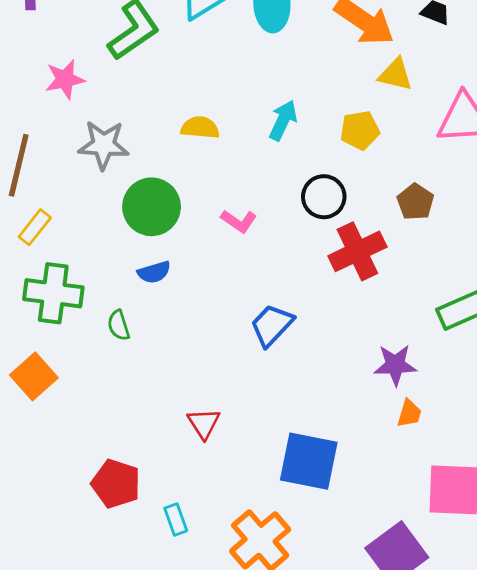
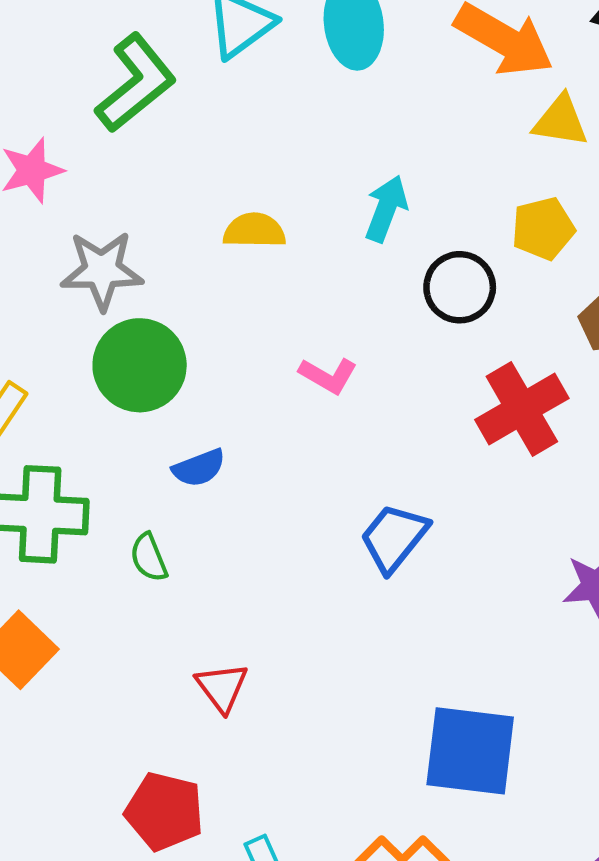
yellow pentagon: (360, 130) -> (543, 229), moved
black circle: (324, 197) -> (460, 287), moved
green circle: (152, 207) -> (140, 365), moved
red triangle: (204, 423) -> (222, 687), moved

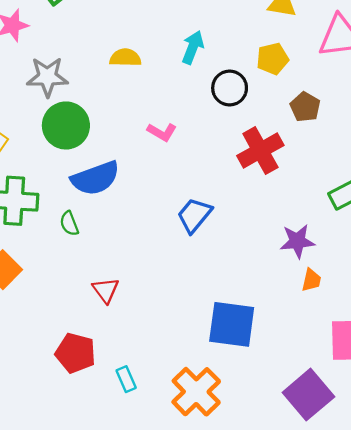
blue semicircle: (199, 468) -> (95, 178), size x1.8

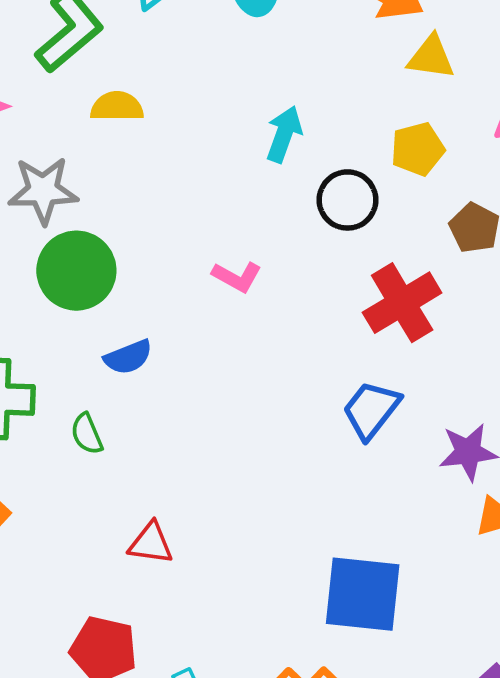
yellow semicircle: (125, 58) -> (117, 106), moved
blue semicircle: (95, 178) -> (128, 357), size x0.6
blue trapezoid: (194, 215) -> (371, 410), moved
red triangle: (106, 290) -> (151, 543), turned -44

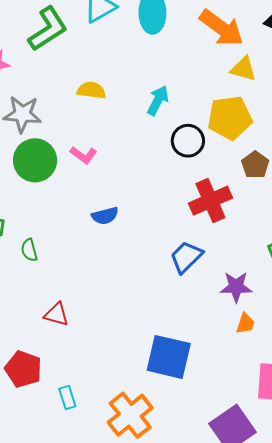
yellow semicircle: (117, 106) -> (91, 90), moved
yellow pentagon: (418, 149) -> (230, 118), size x1.5
pink L-shape: (237, 277) -> (84, 155), moved
blue semicircle: (128, 357) -> (105, 216), moved

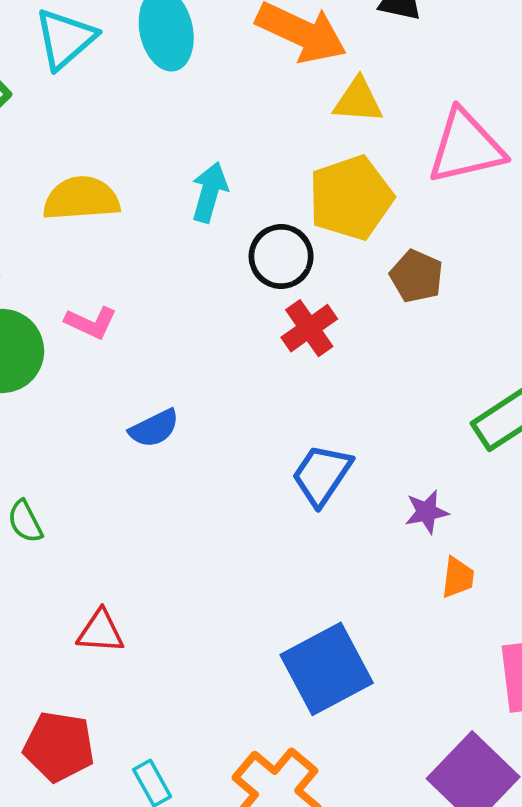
yellow semicircle: (91, 90) -> (81, 199), size x1.4
red cross: (210, 201) -> (309, 328), moved, size x0.7
purple star: (236, 287) -> (427, 512), size x0.7
blue square: (169, 357) -> (327, 669), turned -30

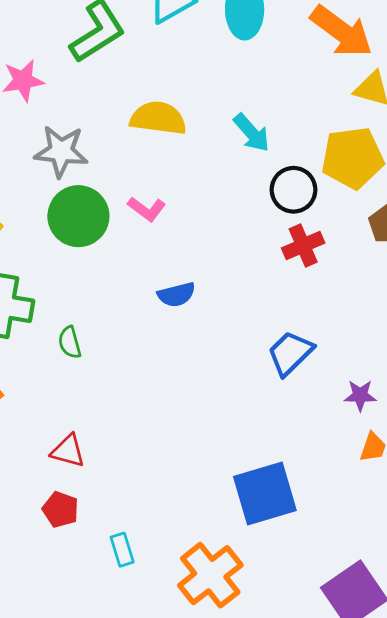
cyan arrow: (210, 192) -> (252, 133), turned 111
red triangle: (100, 632) -> (68, 451), moved
red pentagon: (59, 747) -> (60, 509), size x0.7

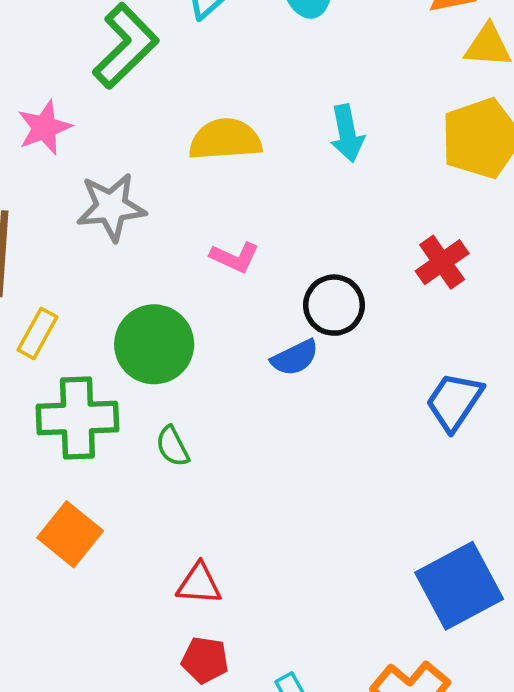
cyan arrow: (252, 133) -> (347, 133), turned 42
black circle: (294, 190) -> (334, 305), moved
green circle: (78, 216) -> (154, 344), moved

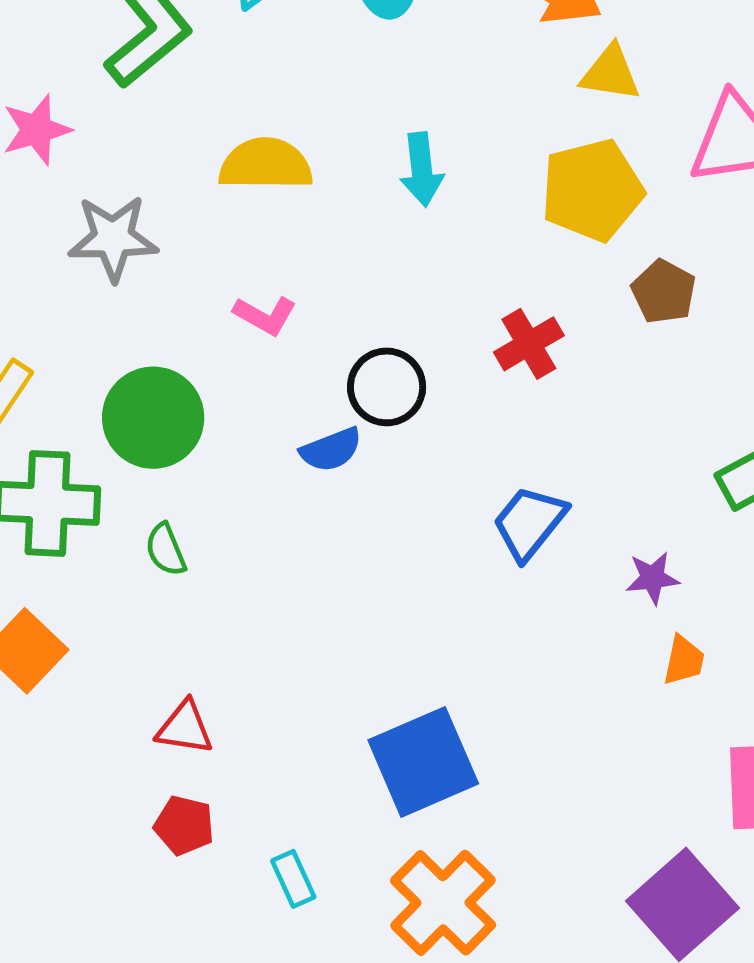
blue square: (459, 586) -> (423, 762), moved

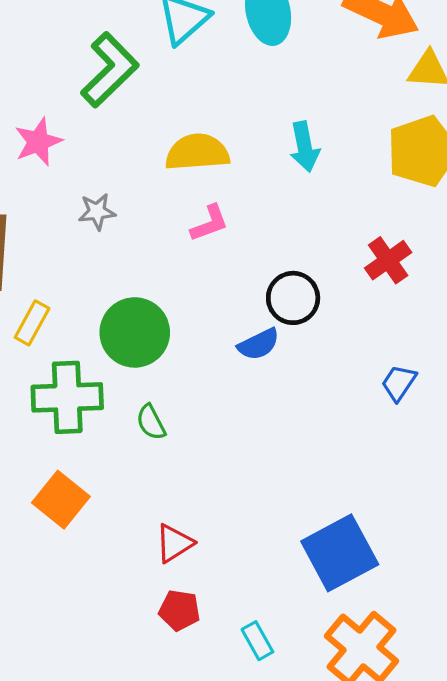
gray star: (113, 238) -> (97, 212), size x0.6
pink L-shape: (265, 315) -> (209, 223), moved, turned -45
blue trapezoid: (529, 523) -> (399, 383), size x0.7
red triangle: (185, 728) -> (174, 543), turned -36

